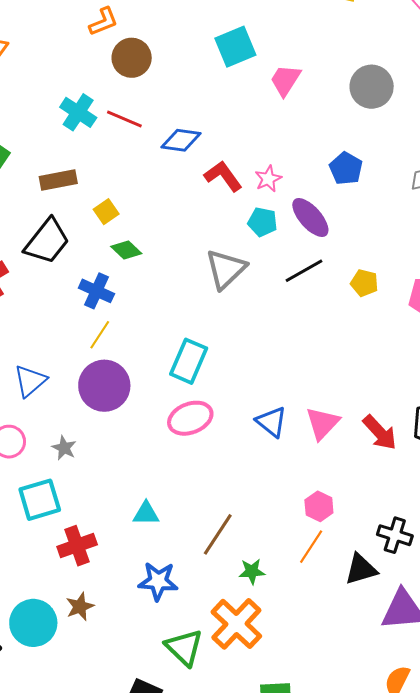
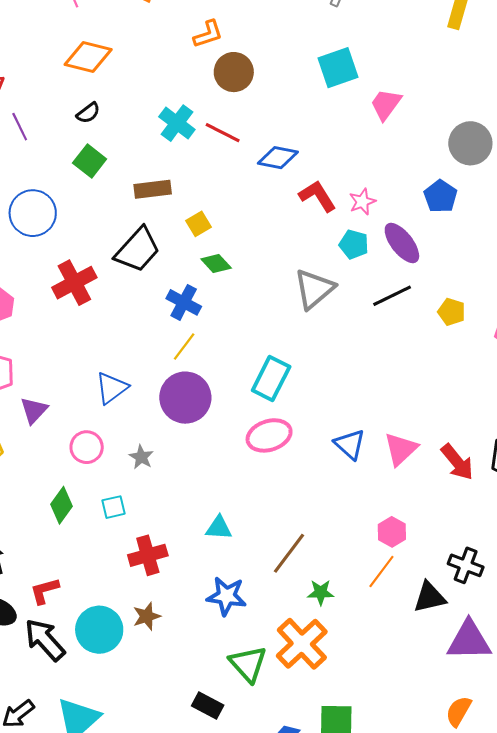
gray circle: (372, 87) -> (470, 143), moved
cyan square: (40, 500) -> (114, 507), size x0.6

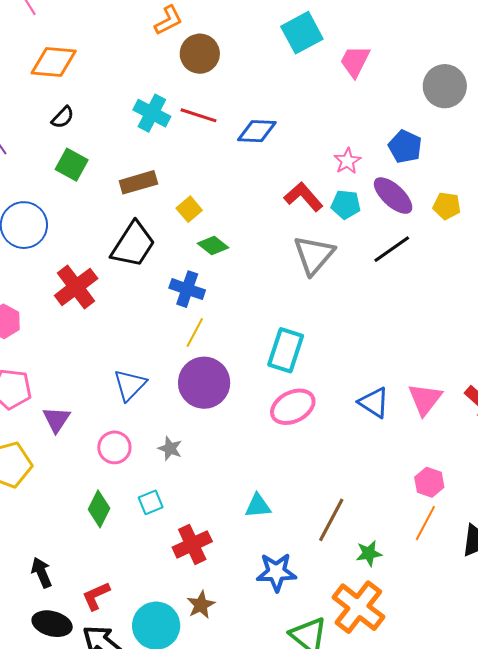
red L-shape: (317, 196) -> (304, 197), moved
blue pentagon: (441, 196) -> (405, 147), moved
yellow pentagon: (452, 312) -> (447, 206), moved

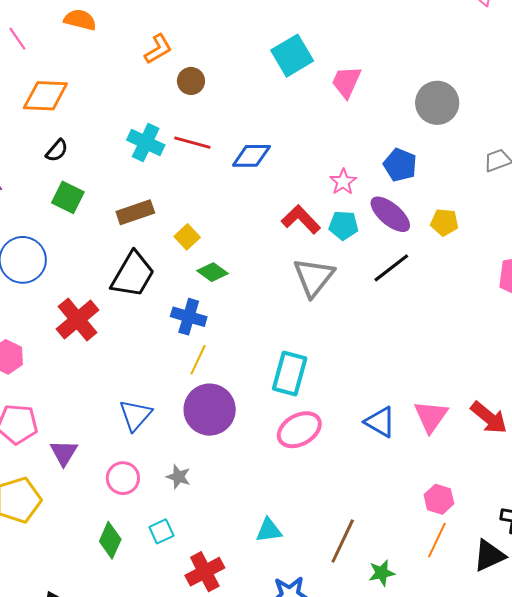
brown circle: (200, 54) -> (191, 81), size x0.7

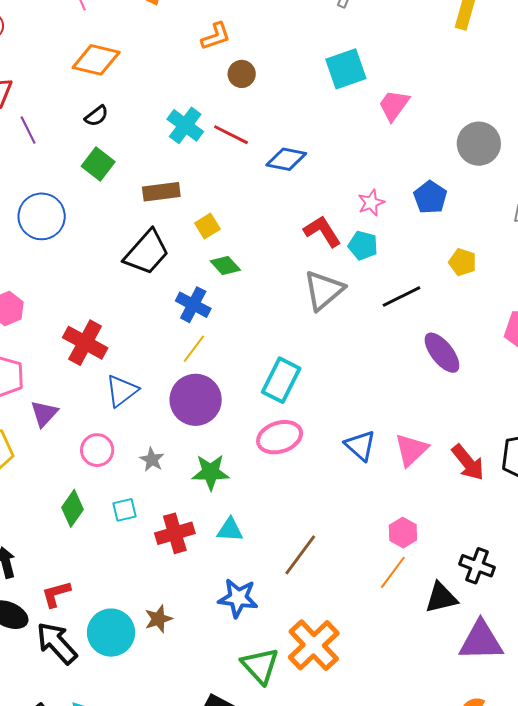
purple ellipse: (390, 214) -> (442, 353), moved
red cross: (78, 319) -> (85, 343), moved, turned -33
red cross: (205, 572) -> (175, 533), moved
green star: (382, 573) -> (211, 472), moved, size x1.4

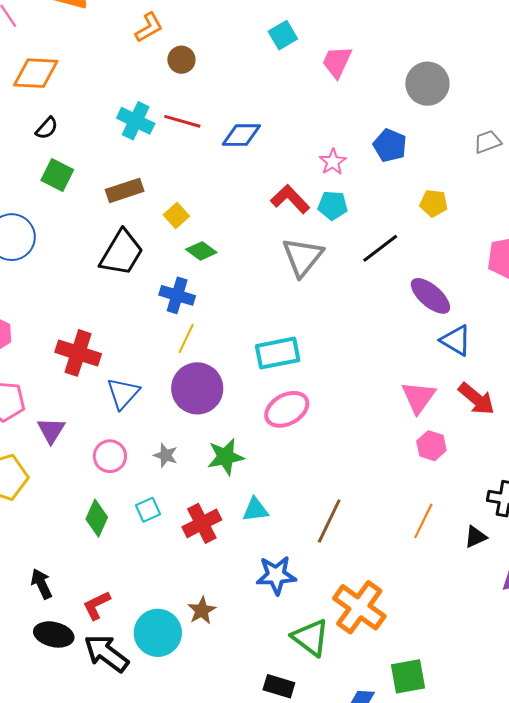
cyan square: (346, 69) -> (283, 35), size x0.7
cyan rectangle: (281, 380) -> (278, 353), turned 63
blue triangle: (360, 445) -> (456, 340), moved
pink hexagon: (403, 533) -> (431, 446), moved
black triangle: (441, 598) -> (476, 537), size x0.7

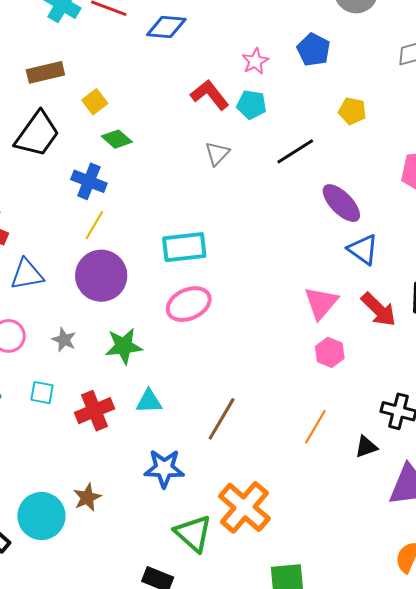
gray triangle: (303, 257) -> (217, 153), size x0.6
blue triangle: (123, 393) -> (27, 274), turned 33
cyan square: (148, 510) -> (42, 393), turned 30

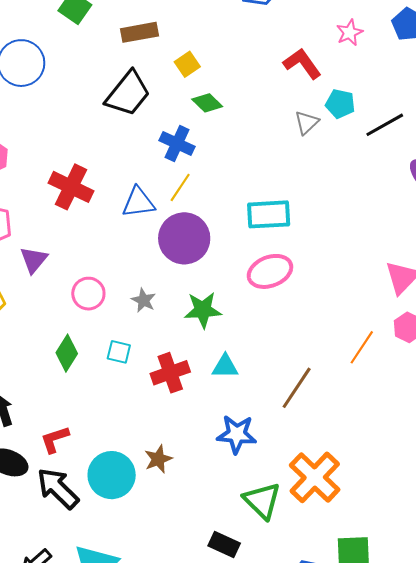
cyan pentagon: (252, 105) -> (340, 104), moved
blue triangle: (27, 274) -> (138, 202), moved
orange line: (315, 427) -> (362, 347), moved

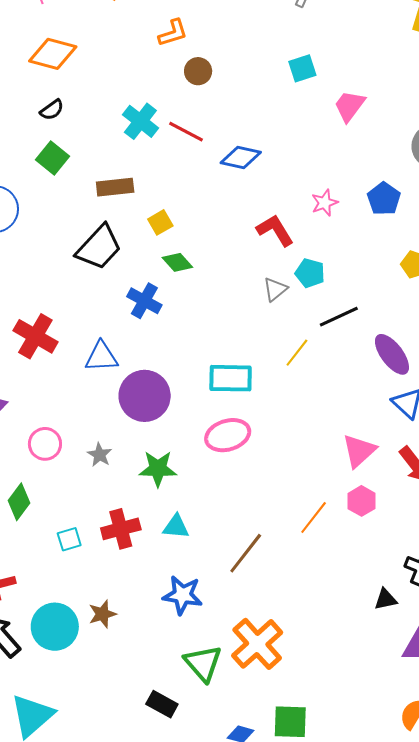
black line: (385, 125) -> (339, 317), moved
yellow line: (180, 187) -> (297, 353), moved
cyan square: (119, 352) -> (69, 539), moved, turned -35

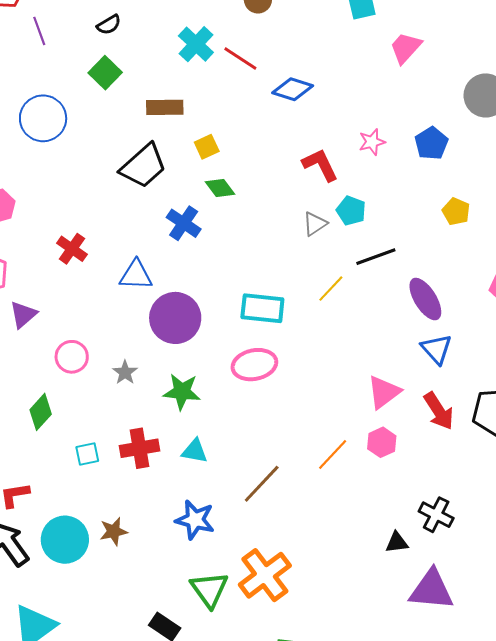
red cross: (35, 336) -> (72, 249), size x0.7

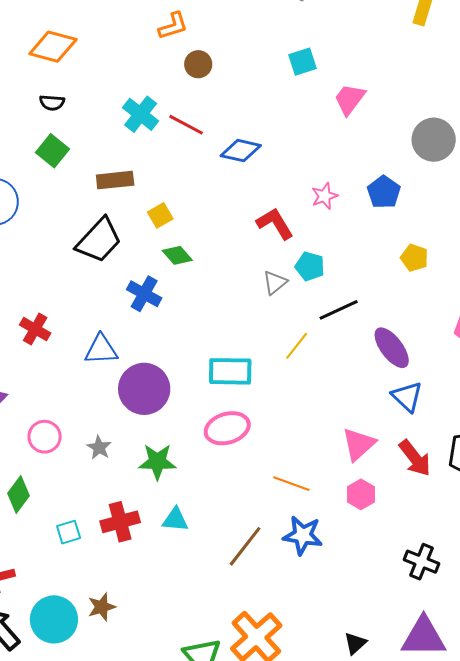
black semicircle: (109, 25) -> (52, 103), turned 40
orange line: (333, 454) -> (291, 484), moved, turned 72
blue star: (195, 520) -> (303, 535), moved
black triangle: (397, 542) -> (355, 643), moved, turned -30

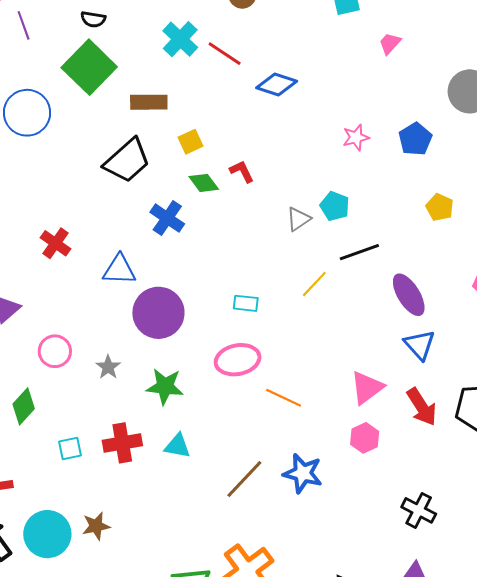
pink trapezoid: (350, 99) -> (390, 43), size x0.7
green square: (52, 151) -> (89, 67), size x1.6
red L-shape: (275, 223) -> (242, 171), moved, size x0.7
cyan rectangle: (230, 371) -> (246, 303), size x0.6
orange line: (291, 484) -> (284, 398), moved

